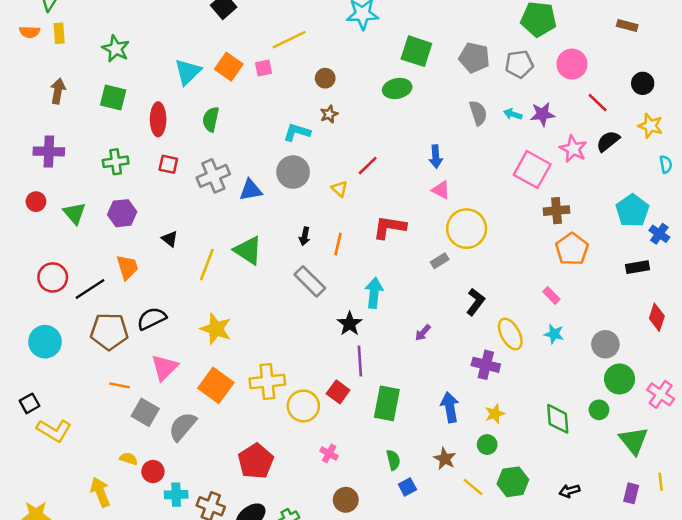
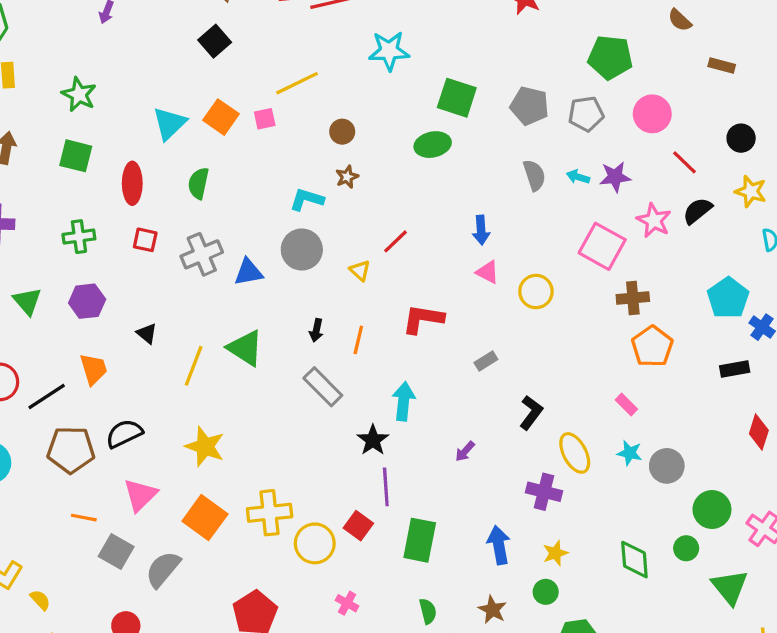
yellow circle: (467, 229) -> (536, 292), moved, size x0.7
gray circle: (605, 344) -> (667, 466), moved
yellow semicircle: (129, 459) -> (40, 600), moved, turned 30

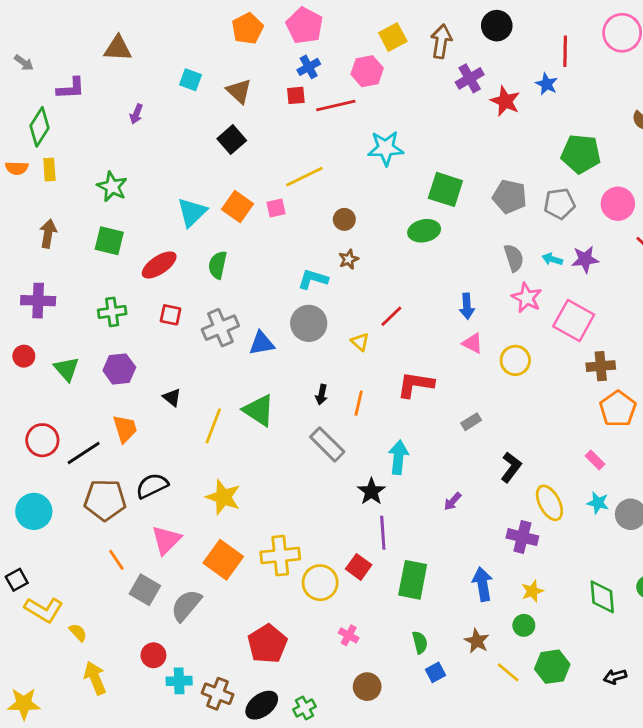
red ellipse: (132, 183) -> (159, 265), turned 56
pink star: (654, 220) -> (527, 298), moved
orange line: (84, 518) -> (116, 560), turned 45

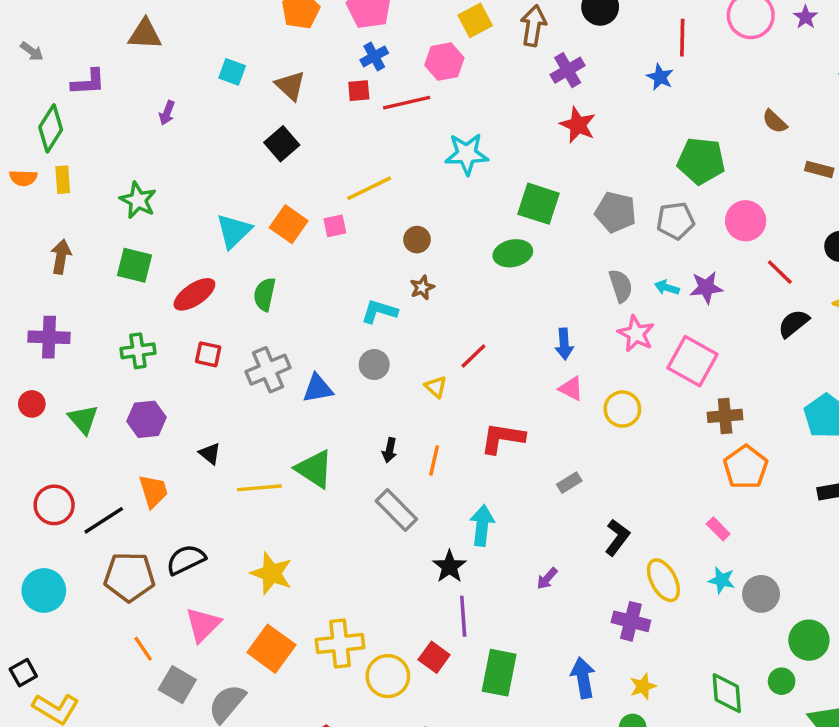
red star: (505, 101) -> (578, 125), moved
gray circle: (309, 323) -> (374, 365), size x0.7
yellow line: (213, 426) -> (259, 488), turned 64

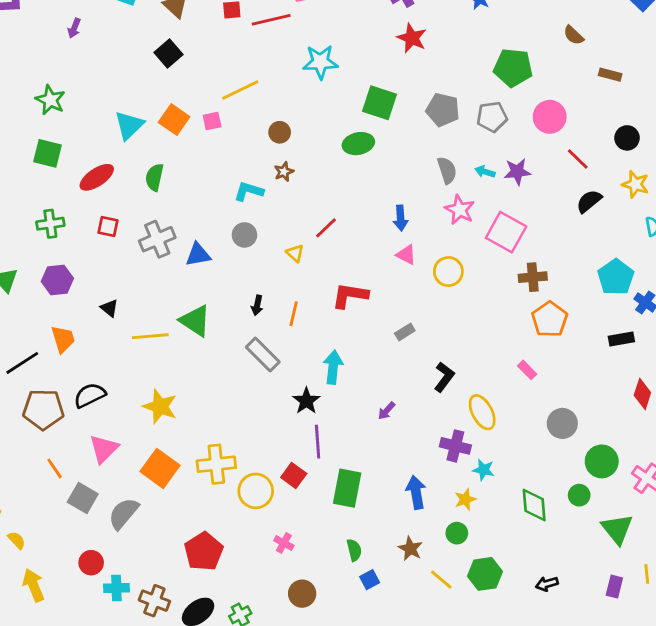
cyan star: (722, 580) -> (484, 470), moved

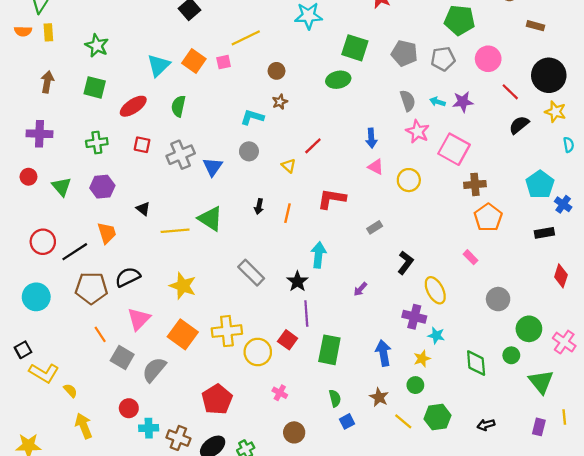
black circle: (627, 138) -> (549, 75), size x1.8
blue triangle: (198, 255) -> (213, 167), turned -45
gray rectangle: (263, 355) -> (251, 273), moved

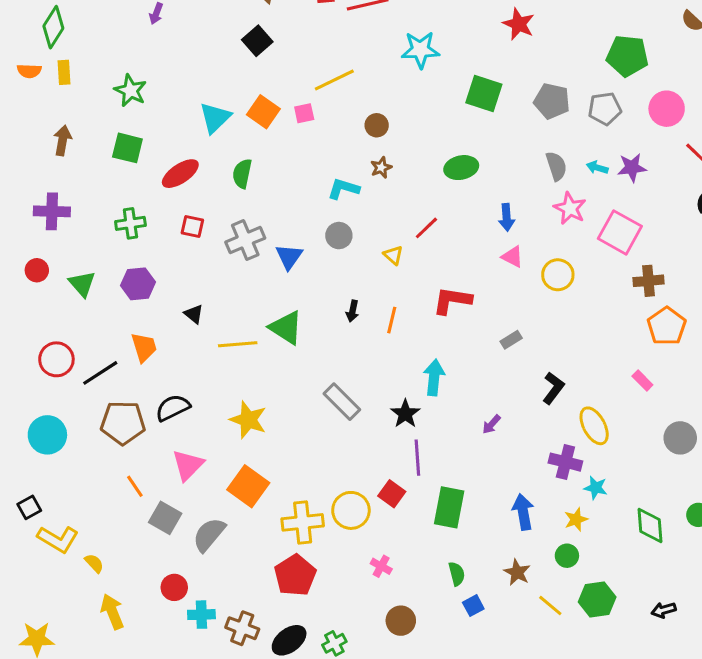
green ellipse: (338, 80) -> (461, 168), moved
yellow cross: (227, 331) -> (303, 522), moved

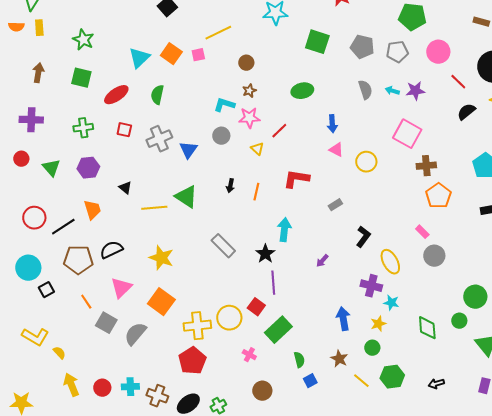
pink star: (570, 208) -> (249, 118), moved, turned -30
gray circle: (680, 438) -> (434, 256), moved
black square: (29, 507) -> (46, 290), moved
green rectangle: (449, 507) -> (278, 330), moved, turned 36
red circle: (174, 587) -> (102, 388), moved

